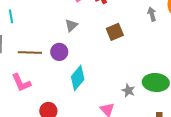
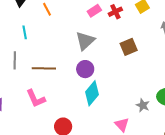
gray triangle: (71, 25) -> (85, 41), size x1.5
purple circle: (59, 52) -> (85, 69), moved

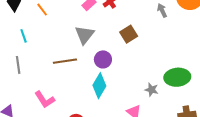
brown line: (44, 68) -> (65, 61), moved
purple circle: (85, 69) -> (103, 59), moved

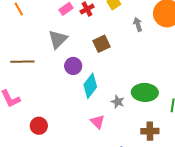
brown line: (65, 61) -> (22, 62), moved
cyan diamond: (99, 86) -> (90, 86), moved

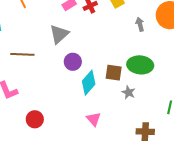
brown square: (102, 44) -> (114, 73), moved, turned 30
green ellipse: (145, 92) -> (140, 65), moved
gray star: (118, 102) -> (128, 92), moved

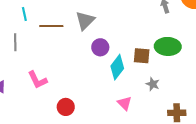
brown line: (22, 54) -> (51, 26), moved
gray star: (128, 92) -> (153, 84), moved

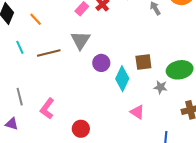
gray line: (15, 42) -> (20, 97), moved
green ellipse: (168, 46) -> (180, 70), moved
pink L-shape: (37, 80) -> (47, 109), turned 75

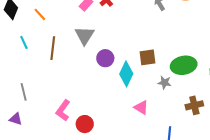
brown line: (49, 53) -> (53, 48), turned -70
pink L-shape: (47, 109) -> (63, 110), moved

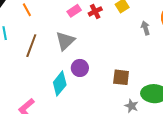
cyan diamond: (126, 74) -> (60, 84), moved

